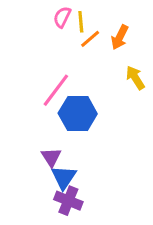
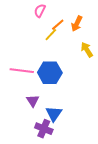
yellow line: (81, 22) -> (51, 35), moved, turned 48
pink line: (56, 90) -> (22, 71), moved, turned 60
blue triangle: (64, 177) -> (54, 114), moved

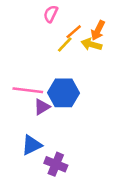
yellow arrow: (87, 50) -> (92, 44), moved, turned -42
purple triangle: (33, 101) -> (42, 107), moved, turned 32
blue triangle: (54, 114) -> (32, 145), moved, turned 30

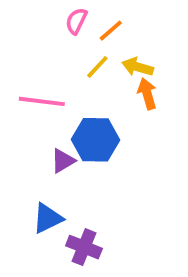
orange arrow: (98, 30) -> (147, 94), moved, turned 138
orange line: (74, 32) -> (111, 31), moved
pink line: (28, 90) -> (42, 101), moved

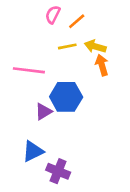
yellow line: (97, 67) -> (67, 46), turned 36

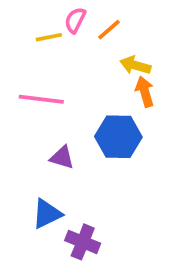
yellow line: (67, 46) -> (49, 37), moved
blue hexagon: (66, 97) -> (118, 137), moved
purple triangle: (43, 111) -> (62, 157), turned 48

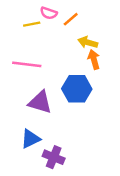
pink semicircle: (75, 20) -> (49, 13), turned -98
purple triangle: (62, 157) -> (40, 102), size x1.5

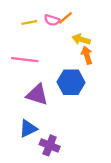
pink semicircle: (49, 13) -> (52, 20), moved

